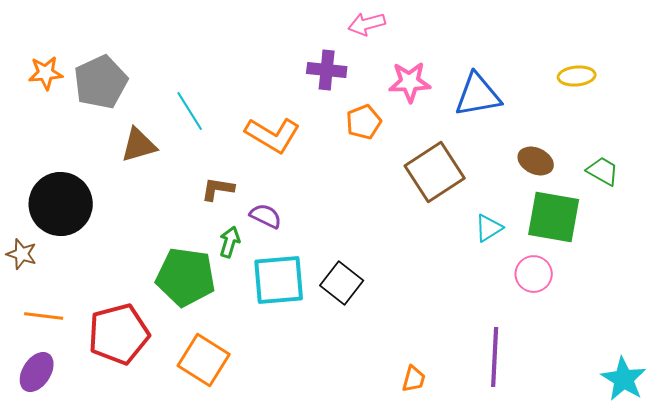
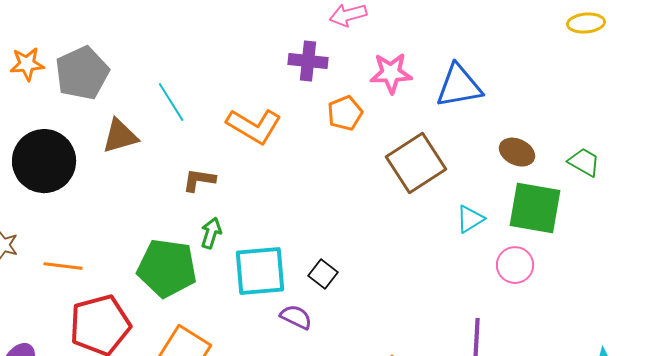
yellow ellipse: (577, 76) -> (586, 23), moved
black circle: (61, 204) -> (44, 161), moved
purple semicircle: (266, 216) -> (296, 317), moved
black square: (342, 283) -> (323, 274), size x0.7
orange line: (44, 316) -> (63, 266), moved

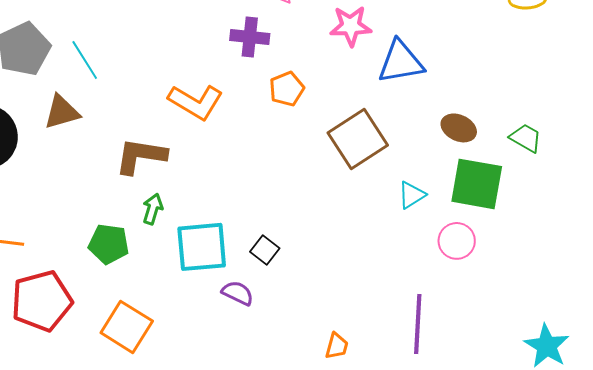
pink star: (391, 73) -> (351, 26), moved
cyan line: (171, 102) -> (85, 60), moved
brown L-shape: (199, 180) -> (141, 156), size x1.6
green pentagon: (167, 268) -> (109, 244), size x0.7

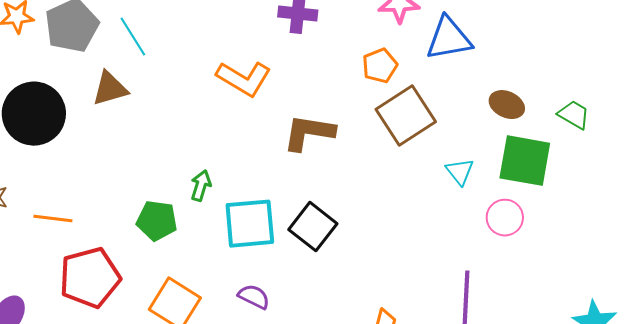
orange pentagon: (287, 89) -> (380, 66), moved
brown L-shape: (141, 156) -> (309, 133), moved
cyan triangle: (412, 195) -> (460, 172), turned -36
black square: (265, 250) -> (313, 227), size x1.6
purple semicircle: (238, 293) -> (254, 297), moved

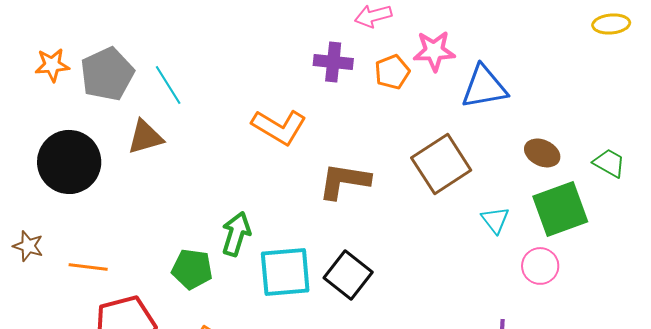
orange pentagon: (380, 66) -> (392, 72), moved
green square: (525, 161) -> (560, 209), turned -30
green arrow: (201, 186) -> (236, 234), size x1.4

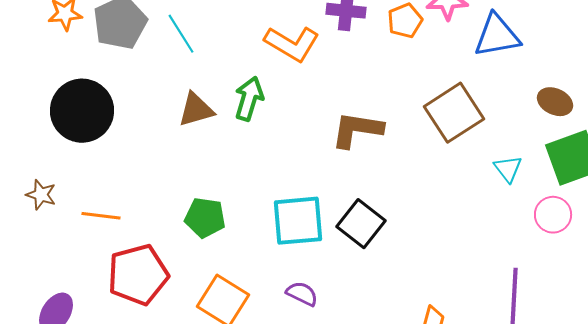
orange L-shape: (279, 127) -> (292, 44), moved
brown triangle: (145, 137) -> (196, 110), moved
green arrow: (236, 234) -> (249, 99), moved

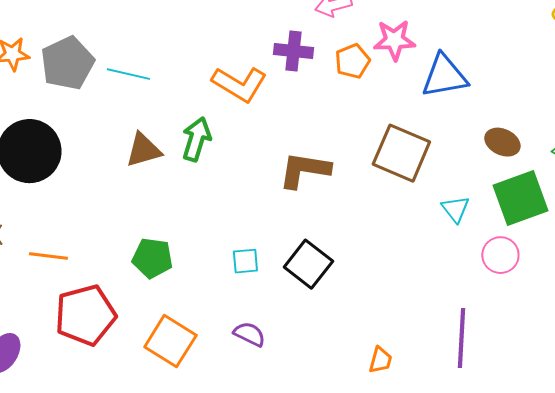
cyan line: (181, 34) -> (128, 74), turned -45
brown square: (454, 113) -> (401, 153), turned -34
cyan square: (298, 221) -> (245, 261), size x0.5

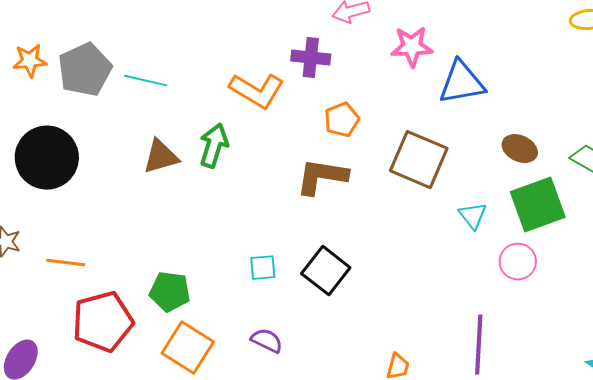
orange pentagon: (352, 61) -> (342, 120), moved
green pentagon: (152, 258) -> (170, 292), moved

